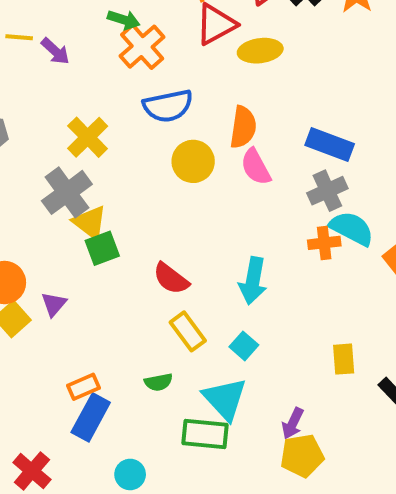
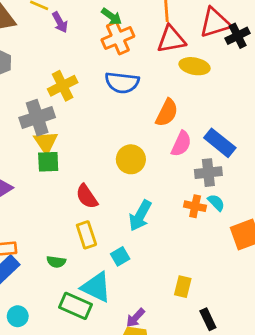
yellow circle: (193, 161) -> (131, 159), moved
pink semicircle: (256, 167) -> (181, 144), moved, turned -145
cyan semicircle: (352, 228) -> (216, 203), size x0.6
cyan triangle: (225, 399) -> (96, 287), turned -40

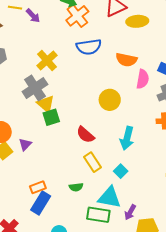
orange semicircle: (167, 113) -> (126, 60), turned 90
purple arrow: (135, 318) -> (130, 212), moved

